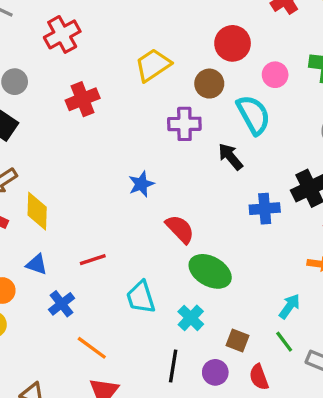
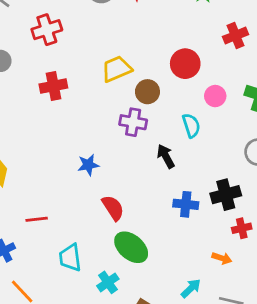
brown circle: (209, 84) -> (147, 92), moved
cyan semicircle: (253, 115) -> (191, 126), size x0.7

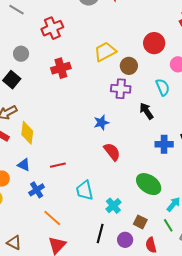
blue star: (88, 165) -> (101, 123), moved
green ellipse: (131, 247) -> (149, 184), moved

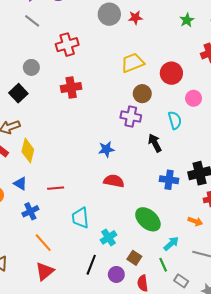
yellow trapezoid: (105, 52) -> (133, 63), moved
red semicircle: (112, 152) -> (114, 181), turned -48

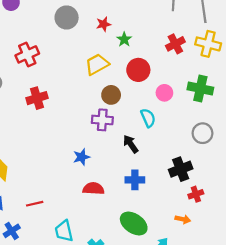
red star: (135, 18) -> (104, 24), moved
green star: (187, 20) -> (124, 39), moved
blue cross: (169, 180) -> (135, 180), moved

